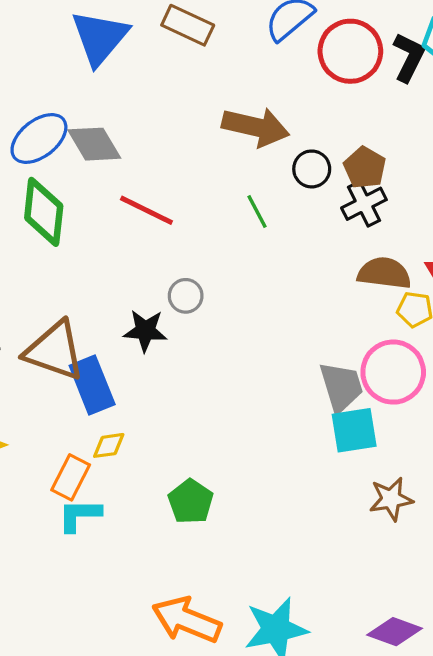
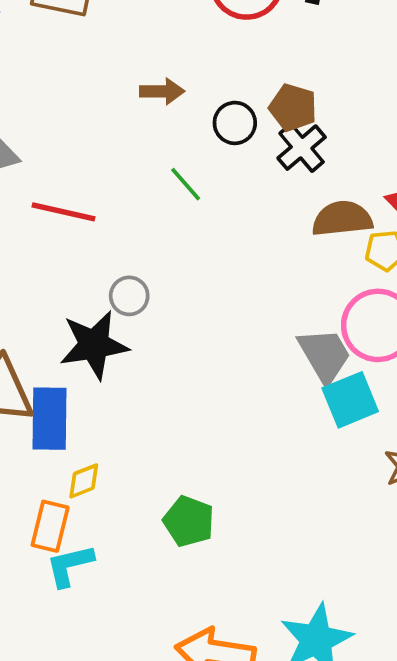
brown arrow: (256, 127) -> (162, 91), size x0.6
black star: (145, 331) -> (94, 345), size x1.4
blue rectangle: (92, 385) -> (49, 419), turned 36

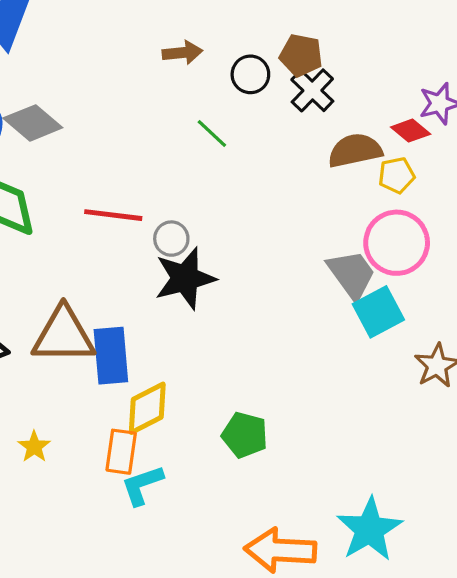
red line: (64, 212) -> (113, 215), moved
black star: (94, 345) -> (185, 278), moved
yellow diamond: (84, 481) -> (147, 408), size x1.6

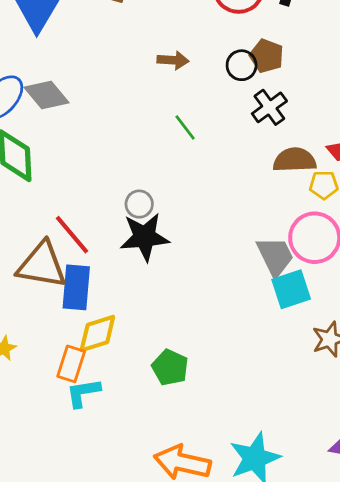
brown pentagon: (301, 55) -> (267, 56), moved
black circle: (250, 74) -> (242, 65), moved
red line: (113, 215) -> (72, 235), moved, turned 33

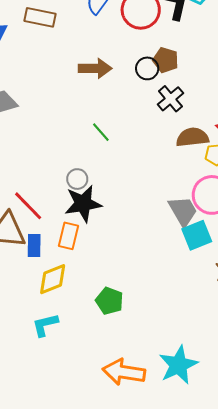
brown arrow: (173, 60) -> (95, 68), size x1.4
green line: (185, 127) -> (101, 132), moved
blue rectangle: (76, 287) -> (34, 245), size x0.7
orange rectangle: (71, 364) -> (68, 236), moved

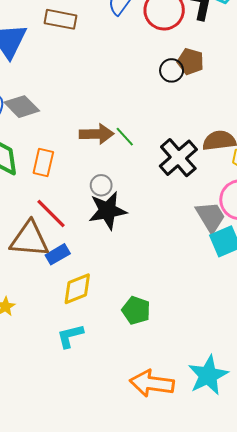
brown arrow: (95, 68) -> (97, 134), moved
black cross: (170, 99) -> (178, 158), moved, size x1.4
orange rectangle: (68, 236) -> (43, 163), moved
blue rectangle: (34, 245) -> (58, 254), turned 60

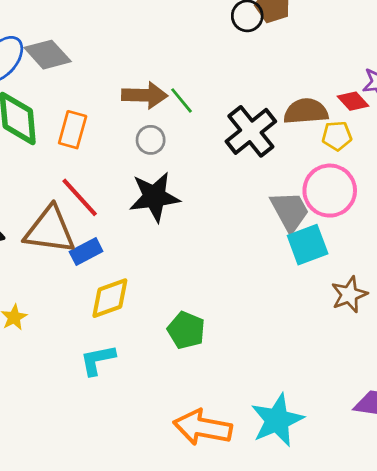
gray circle: (101, 185) -> (151, 140), moved

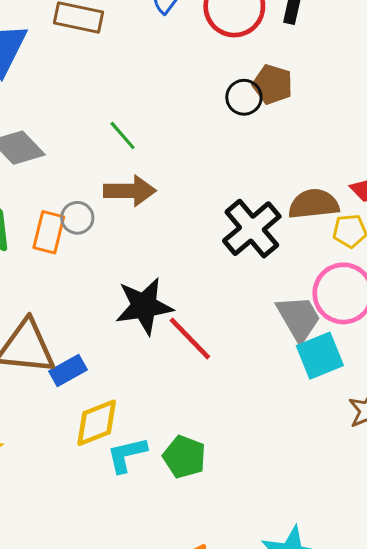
green line: (182, 100) -> (123, 135), moved
gray circle: (151, 140) -> (77, 218), moved
red line: (80, 197) -> (190, 339), moved
cyan L-shape: (98, 360) -> (127, 455), moved

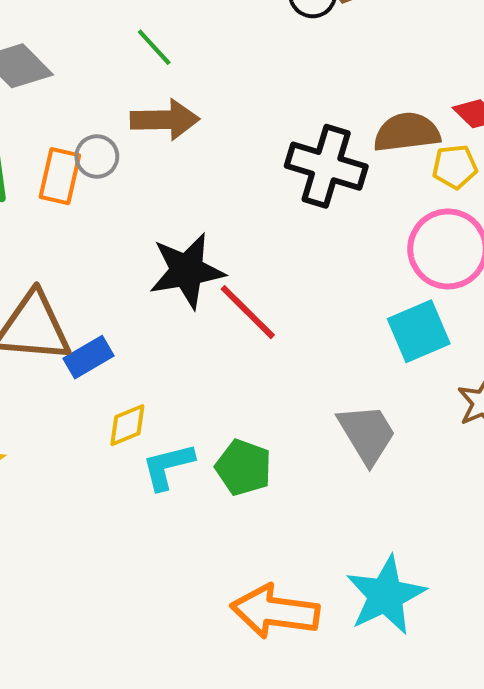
black cross: (252, 229) -> (326, 166), turned -32
gray trapezoid: (299, 318) -> (367, 434), moved
yellow diamond: (97, 423) -> (127, 425), size x0.7

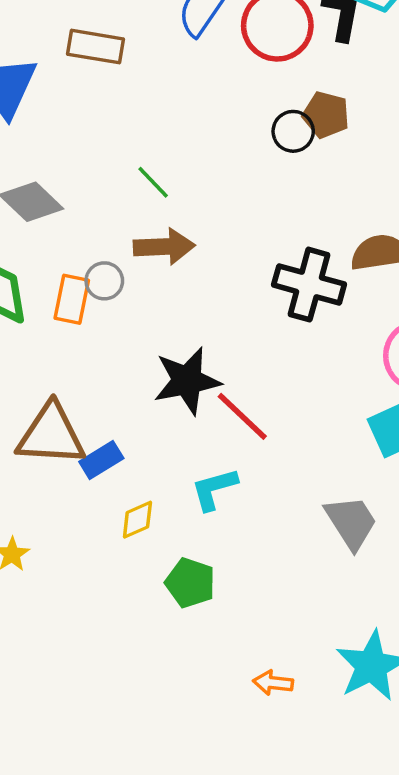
cyan L-shape: (168, 466) -> (214, 489), moved
green pentagon: (243, 467) -> (190, 583), moved
orange arrow: (275, 612) -> (273, 683), size x0.5

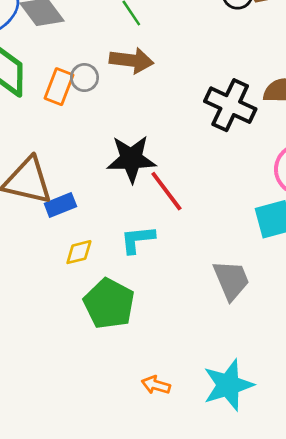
green pentagon: (190, 583) -> (109, 304), size x1.4

